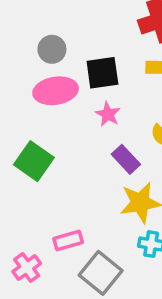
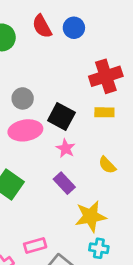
black square: (102, 73) -> (61, 117), turned 36
purple rectangle: (126, 159) -> (64, 183), moved

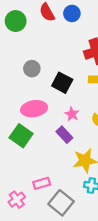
pink ellipse: (25, 130) -> (34, 109), moved
pink star: (66, 148) -> (72, 114), moved

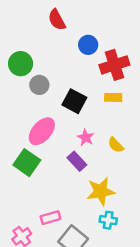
blue circle: (72, 13) -> (88, 45), moved
green circle: (16, 21) -> (21, 64), moved
pink ellipse: (34, 109) -> (42, 131), turned -40

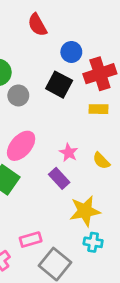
black square: (74, 101) -> (59, 85), moved

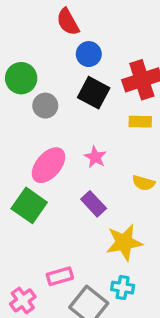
blue circle: (71, 52) -> (89, 54), moved
pink star: (69, 153) -> (95, 157), moved
yellow semicircle: (101, 161) -> (144, 183), turned -30
cyan cross: (93, 242) -> (123, 288), moved

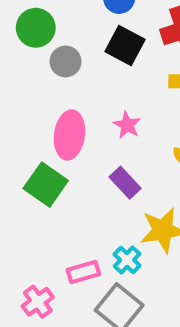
pink ellipse: (49, 165) -> (69, 135), turned -33
cyan cross: (123, 288) -> (127, 260), moved, turned 35

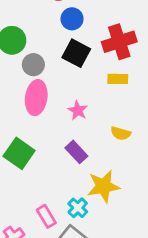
pink ellipse: (69, 135) -> (36, 98), moved
pink rectangle: (83, 272) -> (46, 216), turned 75

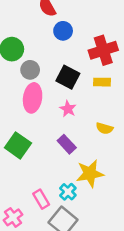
black square: (76, 53) -> (68, 77), moved

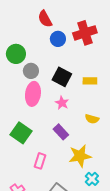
red cross: (103, 50) -> (85, 33), moved
cyan cross: (68, 192) -> (92, 179), moved
pink rectangle: (41, 199) -> (40, 161), moved, turned 49

